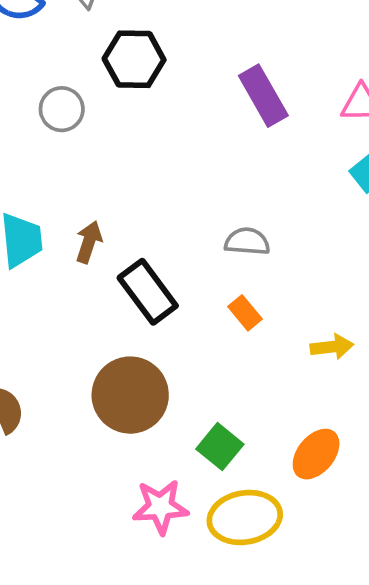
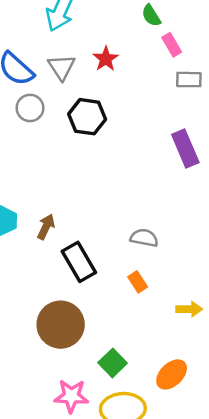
purple rectangle: (263, 96) -> (185, 149), moved
gray circle: (62, 109) -> (30, 108), moved

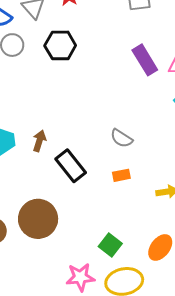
gray semicircle: (144, 238) -> (121, 138), turned -150
orange rectangle: (138, 282) -> (121, 175), turned -60
brown circle: (61, 325) -> (38, 219), moved

